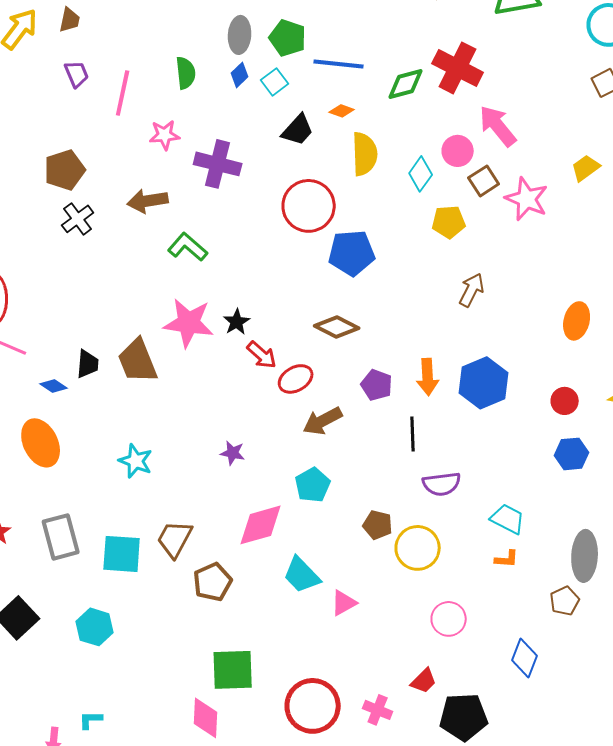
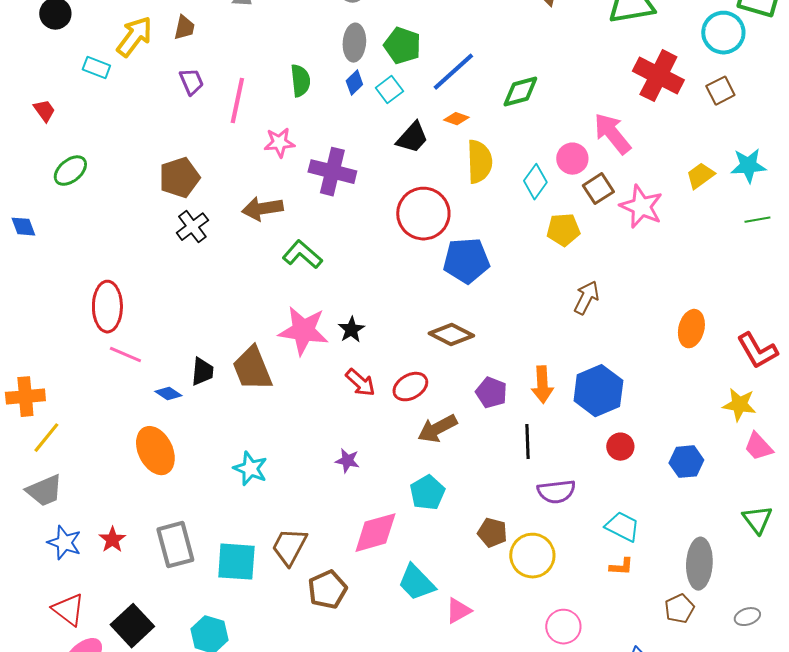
blue line: (339, 64) -> (453, 72), turned -48
red cross: (458, 68) -> (658, 76), moved
red arrow: (262, 355) -> (360, 383), moved
red circle: (565, 401) -> (620, 447), moved

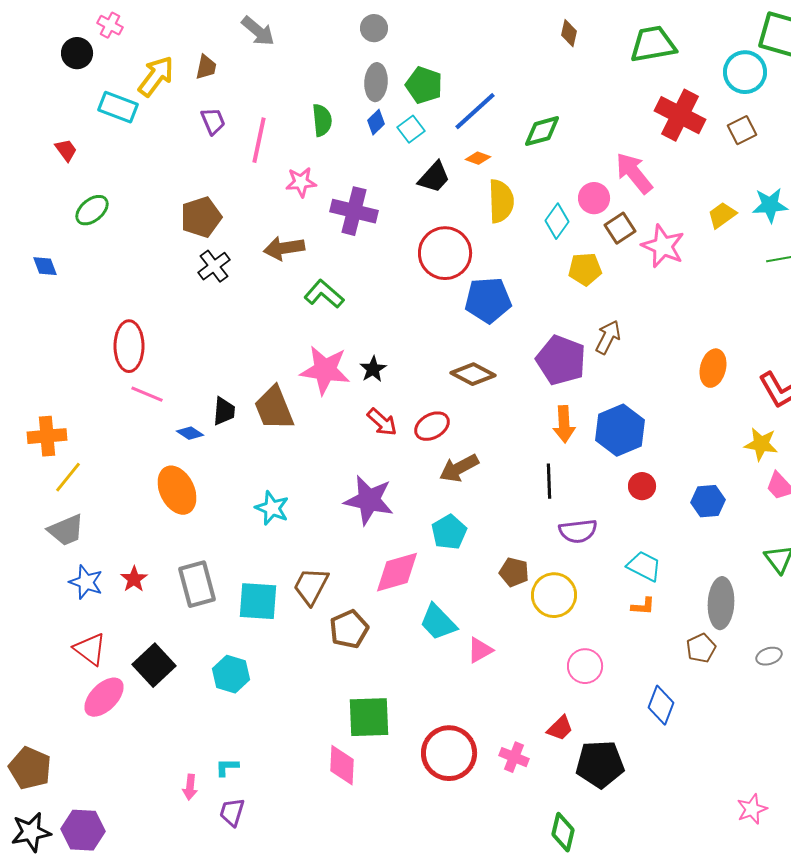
cyan rectangle: (96, 68) -> (118, 107), size x1.4
purple pentagon: (491, 393) -> (561, 360), moved, size x1.6
purple star: (347, 461) -> (369, 500), size x2.0

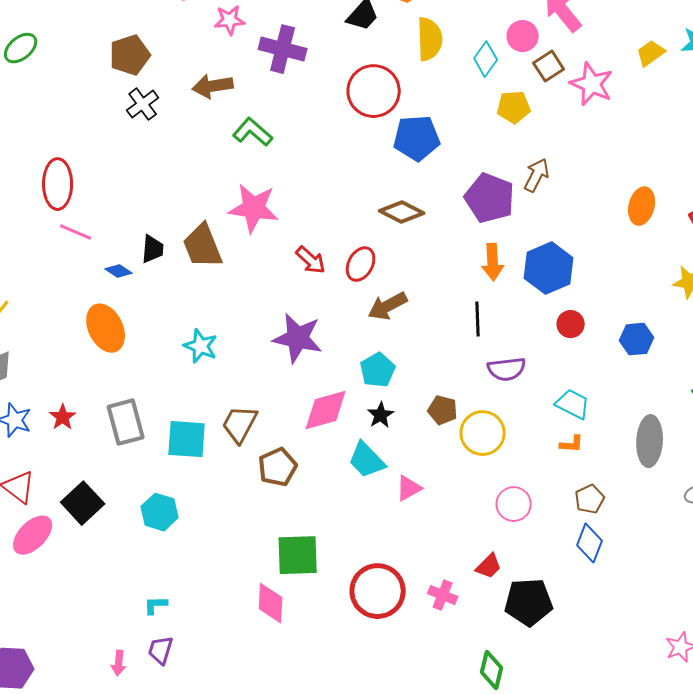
black star: (373, 369) -> (381, 415), moved
red ellipse: (432, 426) -> (361, 264), turned -32
brown pentagon: (701, 648) -> (590, 499), moved
pink arrow: (190, 787) -> (119, 663), moved

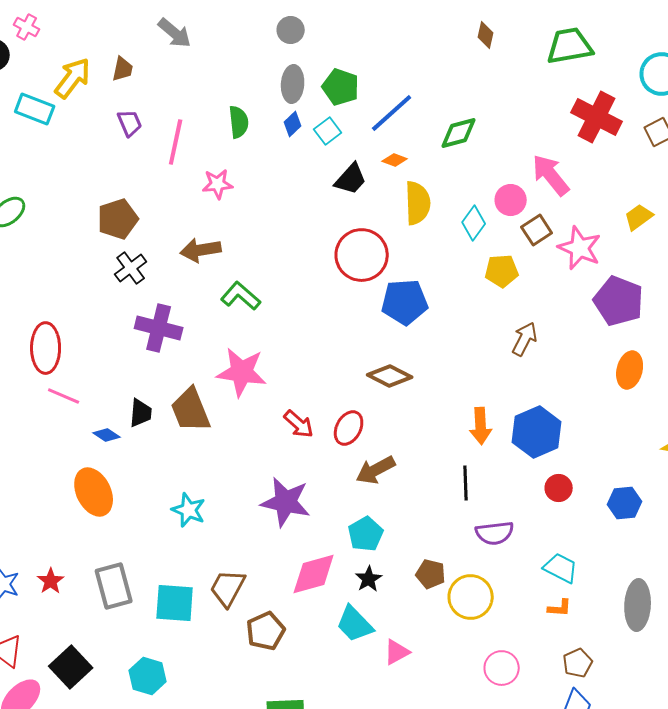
purple cross: (283, 49) -> (159, 328), moved
purple pentagon: (490, 198) -> (619, 301), moved

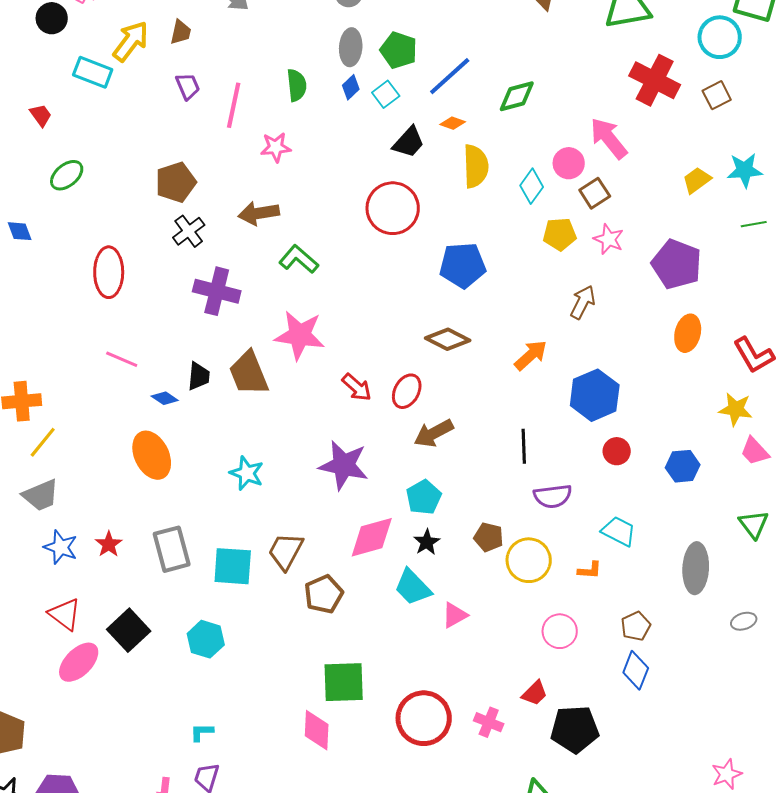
pink star: (580, 248) -> (609, 239), moved, size x0.7
red circle: (362, 255) -> (393, 208), moved
red ellipse: (46, 348) -> (109, 272), moved
orange arrow: (481, 426) -> (531, 355), moved, turned -129
orange L-shape: (560, 608) -> (590, 570), moved

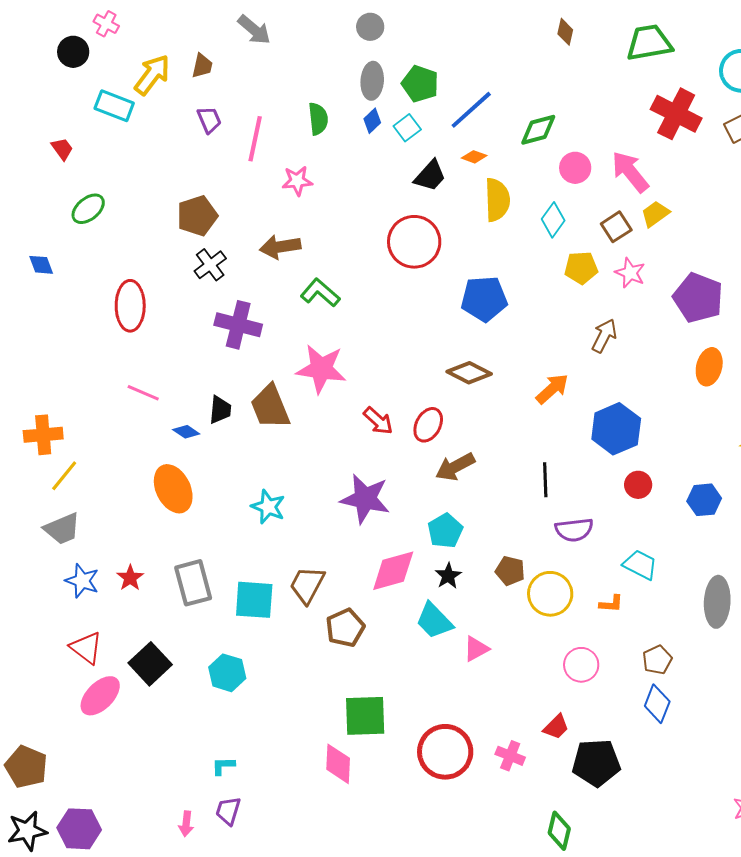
pink circle: (569, 163) -> (575, 168), moved
yellow trapezoid: (697, 180) -> (655, 214), moved

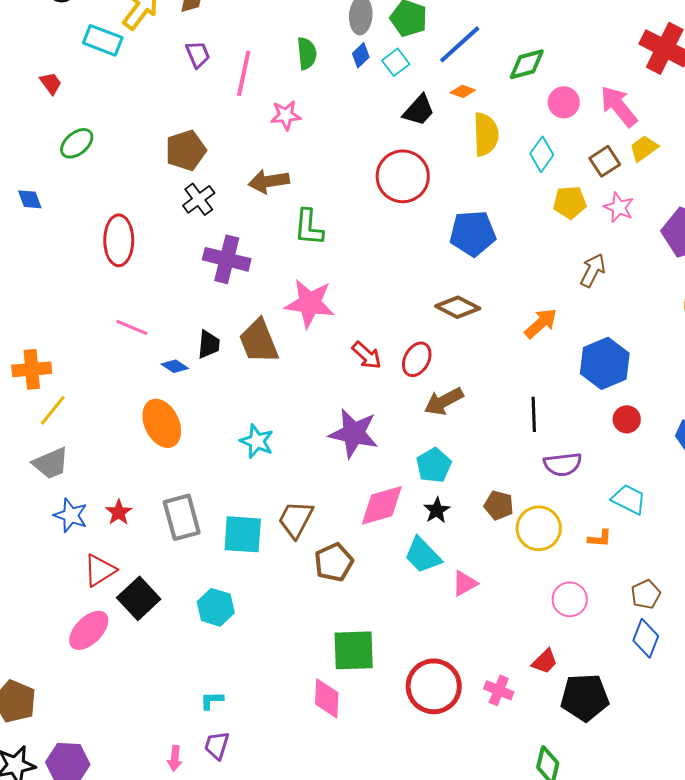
green L-shape: (320, 293) -> (309, 227), turned -126
red triangle: (86, 648) -> (100, 570), moved, turned 51

